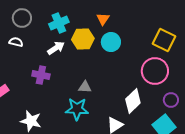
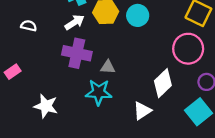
white semicircle: (16, 42) -> (29, 26), moved
purple cross: (41, 75) -> (77, 53), moved, size x1.4

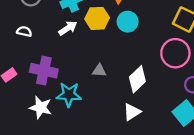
purple cross: (77, 53) -> (44, 71), moved
white diamond: (163, 83) -> (137, 79), moved
cyan star: (99, 92) -> (69, 95), moved

